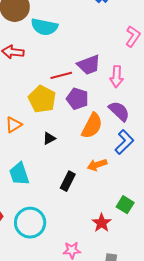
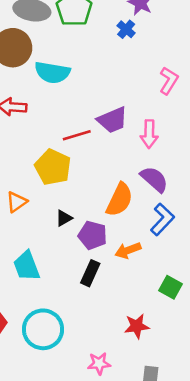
purple pentagon: (77, 99) -> (93, 235), moved
green square: (125, 205) -> (171, 287), moved
red star: (102, 223) -> (137, 326), turned 30

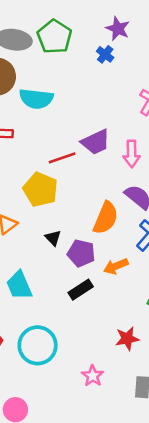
black triangle: (64, 218) -> (53, 238), turned -42
black rectangle: (90, 273) -> (81, 290), turned 35
pink star: (99, 363) -> (93, 376), turned -30

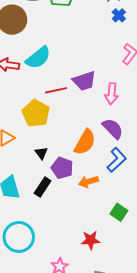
blue cross: (105, 54) -> (119, 15), moved
cyan semicircle: (36, 99) -> (38, 58), moved, turned -52
black rectangle: (81, 290) -> (43, 187), moved, turned -30

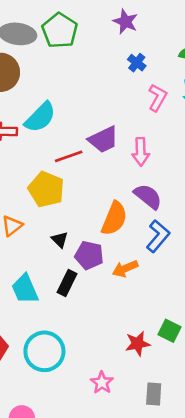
blue cross: (119, 15) -> (137, 63), moved
green square: (119, 212) -> (169, 331), moved

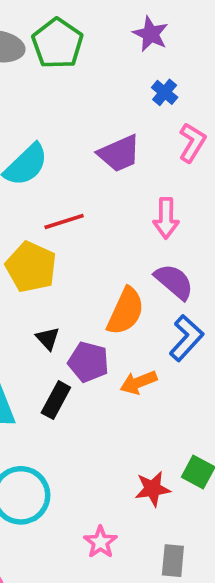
purple trapezoid: (103, 140) -> (119, 154), moved

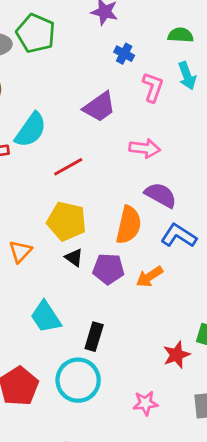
pink arrow: (166, 218) -> (145, 148), turned -72
yellow pentagon: (31, 267) -> (67, 221), moved
blue L-shape: (186, 338) -> (179, 236), turned -88
black rectangle: (56, 400) -> (94, 337), moved
pink star: (100, 542) -> (145, 403), turned -30

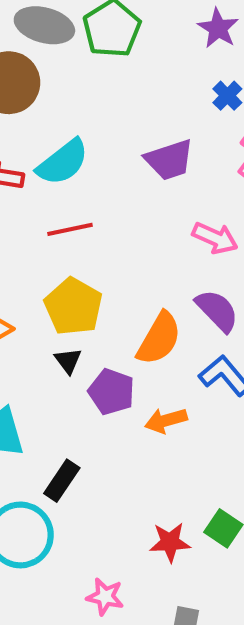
red line: (68, 167) -> (70, 229), moved

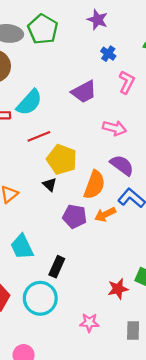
yellow pentagon: (73, 306) -> (62, 159), moved
black triangle: (68, 361) -> (50, 185), moved
orange arrow: (166, 420) -> (105, 214), moved

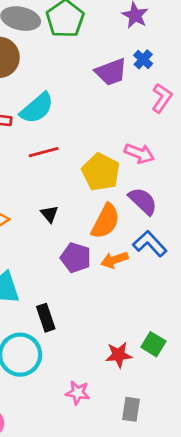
purple trapezoid: (84, 92) -> (111, 72), moved
yellow pentagon: (62, 159) -> (101, 172), moved
black rectangle: (57, 267) -> (46, 318), turned -50

